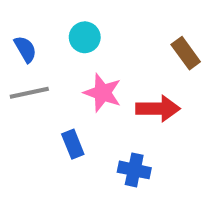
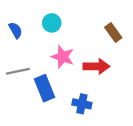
gray line: (29, 93) -> (18, 71), moved
blue rectangle: (73, 144) -> (44, 88), size x1.5

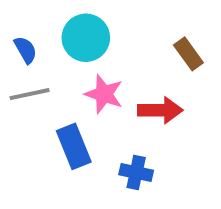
cyan circle: (52, 23) -> (86, 38), size x1.5
gray line: (18, 71) -> (30, 94), moved

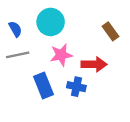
pink star: (104, 94) -> (61, 55), turned -30
blue cross: (136, 172) -> (76, 87), moved

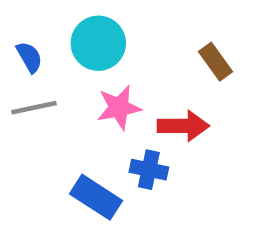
blue rectangle: (44, 85) -> (96, 197), moved, turned -35

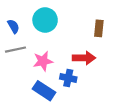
brown rectangle: (215, 62) -> (99, 28), turned 42
pink star: (119, 108) -> (43, 61), moved

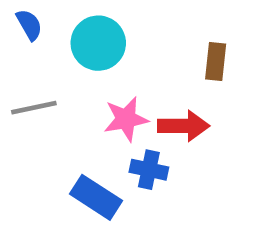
blue semicircle: (13, 26) -> (29, 25), moved
pink star: (43, 61) -> (126, 119), moved

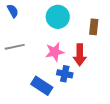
cyan circle: (98, 43) -> (58, 17), moved
red arrow: (183, 126) -> (80, 55), turned 90

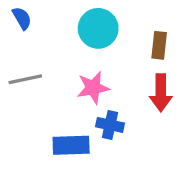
red arrow: (80, 55) -> (161, 93), moved
blue rectangle: (42, 86) -> (71, 145), turned -35

